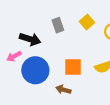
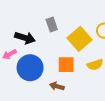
yellow square: (87, 22) -> (80, 39), moved, size x1.6

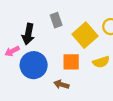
black arrow: (25, 38) -> (28, 34), turned 84

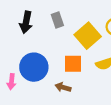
black arrow: (28, 34) -> (26, 22), moved
pink arrow: (12, 51) -> (11, 82), moved, turned -56

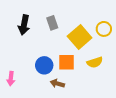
blue circle: (34, 67) -> (44, 65), moved, size x0.7

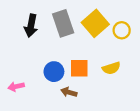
gray rectangle: (52, 23) -> (63, 23), size x1.6
yellow square: (80, 37) -> (95, 23), moved
pink arrow: (11, 78) -> (16, 86), turned 72

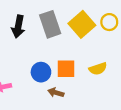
yellow circle: (122, 30) -> (109, 22), moved

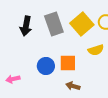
yellow semicircle: (98, 69) -> (96, 50), moved
brown arrow: (56, 93) -> (73, 86), moved

